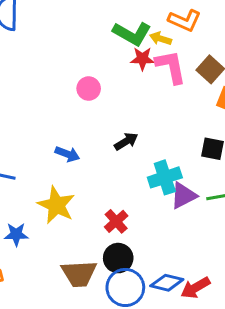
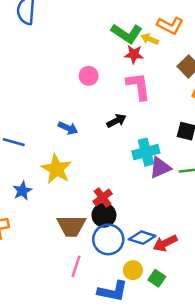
pink L-shape: (171, 67) -> (138, 86), moved
red cross: (116, 221) -> (103, 197), moved
blue star: (16, 234) -> (22, 191), turned -30

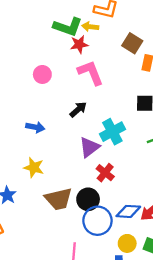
purple triangle: (160, 168) -> (89, 147), moved
yellow star: (56, 169) -> (34, 168), size x0.7
red cross: (103, 197) -> (105, 173), moved
brown trapezoid: (71, 226) -> (58, 199), moved

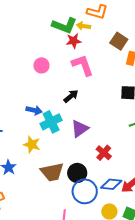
cyan cross: (112, 132) -> (51, 122), moved
red cross: (105, 173) -> (104, 153), moved

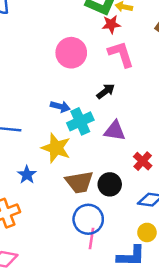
pink circle: (41, 65) -> (71, 53), size x1.6
purple triangle: (80, 129) -> (115, 131), turned 42
yellow star: (32, 145) -> (56, 148), size x1.4
blue circle: (85, 191) -> (88, 219), moved

